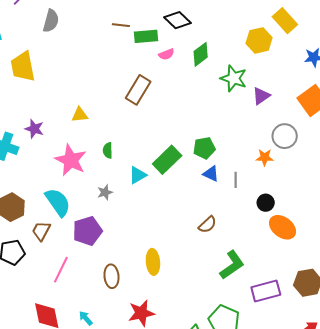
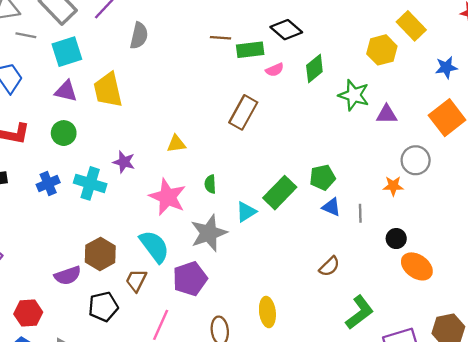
purple triangle: (261, 96) -> (387, 114), turned 36
gray star: (105, 192) -> (209, 233), size x2.0

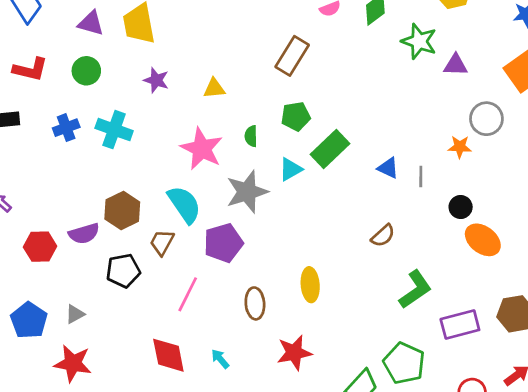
purple star: (124, 162) -> (156, 80), moved
green pentagon: (323, 177) -> (296, 116), moved
red hexagon: (28, 313) -> (40, 247), moved

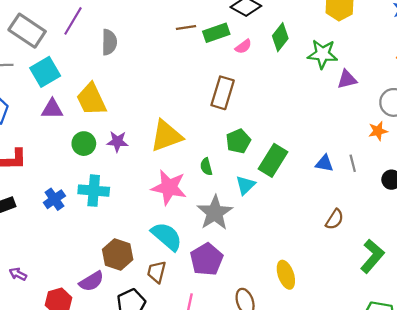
purple triangle: (456, 65) -> (347, 79), moved
green circle: (86, 71) -> (84, 144), moved
yellow triangle: (214, 88) -> (166, 136), size x1.8

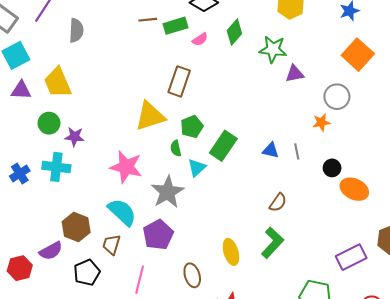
yellow triangle: (166, 136) -> (150, 116), moved
purple star: (117, 141) -> (75, 137), moved
green semicircle: (206, 167) -> (176, 148), moved
green L-shape: (372, 256) -> (272, 243), moved

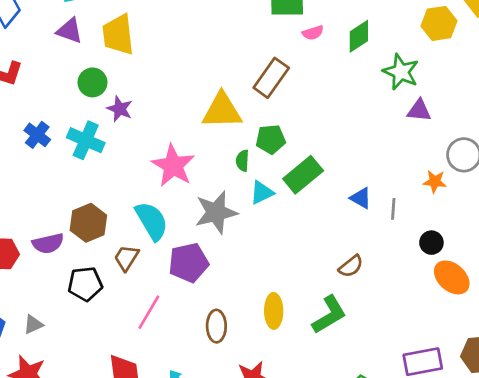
blue cross: (20, 173) -> (37, 135), turned -36

